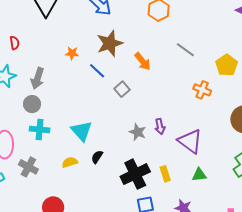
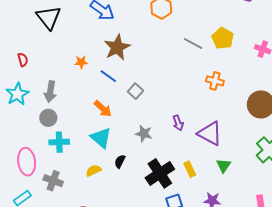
orange arrow: (143, 61) -> (103, 109), moved
yellow pentagon: (227, 65) -> (223, 38), moved
gray star: (138, 132) -> (144, 134), moved
green triangle: (199, 175) -> (223, 166), turned -42

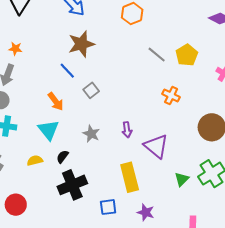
orange star: (81, 62) -> (15, 49), moved
green triangle: (223, 166) -> (182, 179), moved
yellow rectangle: (190, 169) -> (130, 177), size x1.8
black cross: (160, 173) -> (72, 185), moved

